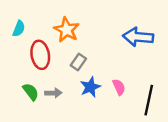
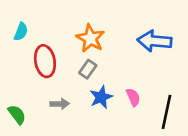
orange star: (66, 30) -> (90, 38), moved
green semicircle: (31, 92) -> (17, 115), moved

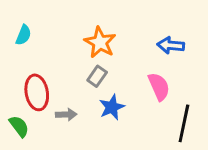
blue arrow: (155, 41) -> (171, 45), size x0.7
red ellipse: (45, 61) -> (37, 92), moved
pink semicircle: (133, 97) -> (159, 87), moved, size x1.4

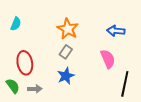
blue star: (112, 107) -> (66, 76), moved
gray arrow: (66, 115) -> (35, 89), moved

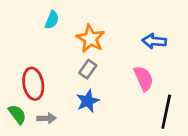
cyan semicircle: (16, 24) -> (52, 20), moved

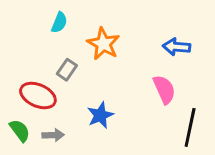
gray rectangle: (88, 69) -> (67, 70), moved
red ellipse: (33, 84) -> (38, 96), turned -56

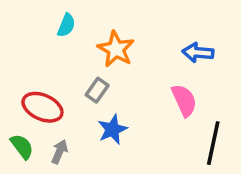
gray rectangle: (67, 70) -> (97, 90), moved
gray arrow: (53, 135) -> (60, 152), turned -65

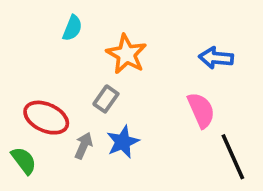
black line: (213, 143) -> (233, 157), turned -36
gray arrow: (60, 152) -> (84, 146), moved

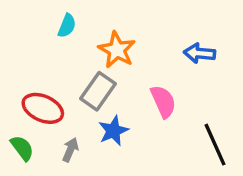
gray rectangle: (106, 99) -> (98, 91), size x1.5
pink semicircle: (201, 110) -> (163, 101), moved
gray arrow: (84, 146) -> (70, 150), moved

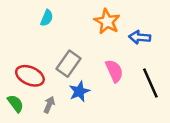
orange star: (117, 50) -> (107, 22), moved
black line: (215, 145) -> (150, 83), moved

